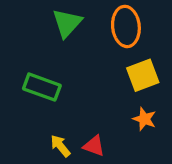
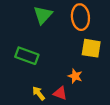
yellow square: (143, 75) -> (91, 48), turned 30
orange star: (144, 119) -> (75, 76), moved

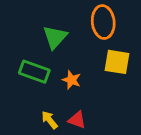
green triangle: (43, 15) -> (55, 37), moved
orange star: (75, 76) -> (72, 80), moved

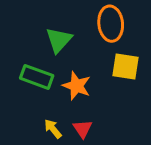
orange star: (72, 80) -> (77, 86), size x1.4
red triangle: (77, 120) -> (83, 129), turned 36

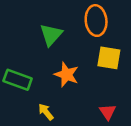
green rectangle: (37, 77) -> (18, 80), moved
red triangle: (83, 129) -> (108, 112), moved

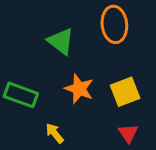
green triangle: (51, 35) -> (61, 41), turned -35
yellow square: (109, 58) -> (125, 92), moved, turned -30

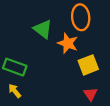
orange star: (79, 89) -> (68, 43), moved
yellow arrow: (55, 133) -> (15, 91), moved

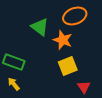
orange ellipse: (81, 17) -> (75, 16), turned 75
yellow square: (88, 65) -> (68, 66), moved

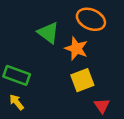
orange ellipse: (75, 16) -> (91, 19), turned 45

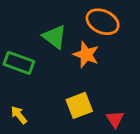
green rectangle: (17, 75) -> (19, 63), moved
yellow square: (82, 80) -> (79, 105), moved

